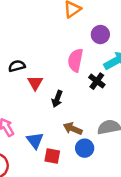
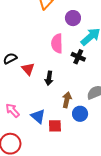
brown arrow: (73, 129) -> (67, 100), turned 91

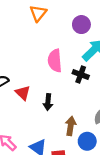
purple circle: (73, 18) -> (81, 25), moved

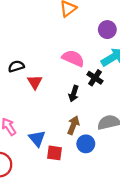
pink semicircle: (55, 61) -> (73, 58), turned 105
black arrow: (48, 102) -> (74, 94), moved

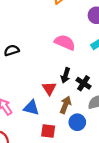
black cross: (95, 78) -> (84, 83), moved
red triangle: (35, 82) -> (49, 88), moved
blue triangle: (37, 139) -> (31, 108), moved, turned -35

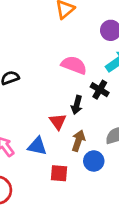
black cross: (84, 83) -> (100, 90), moved

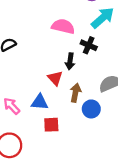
red square: (59, 173) -> (51, 125), moved

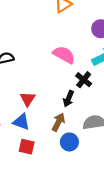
black arrow: (70, 61) -> (68, 99), moved
red triangle: (55, 78) -> (28, 99), moved

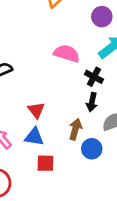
black arrow: (68, 99) -> (92, 102), moved

